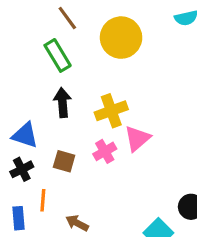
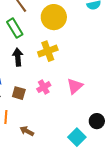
yellow cross: (111, 111) -> (48, 51), moved
pink triangle: (137, 138) -> (75, 86), moved

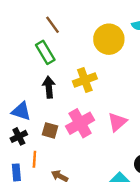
yellow circle: (54, 17) -> (109, 39), moved
pink cross: (44, 87) -> (80, 123), size x1.6

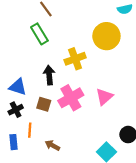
yellow circle: (109, 39) -> (106, 36), moved
black arrow: (49, 87) -> (49, 75), moved

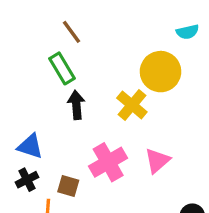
yellow cross: (75, 59) -> (132, 105), moved, turned -30
black arrow: (49, 75) -> (76, 105), moved
brown square: (44, 104) -> (68, 186), moved

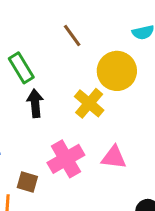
brown line: (72, 32) -> (72, 35), moved
pink triangle: (157, 161) -> (114, 157), turned 48

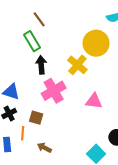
brown line: (72, 35) -> (39, 19), moved
pink cross: (66, 159) -> (54, 91), moved

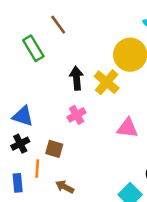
green rectangle: (32, 41) -> (33, 48), moved
black arrow: (41, 65) -> (77, 78), moved
pink cross: (54, 91) -> (77, 115), size x0.6

